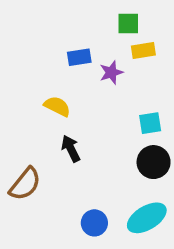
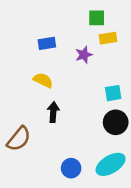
blue rectangle: (79, 57) -> (47, 43), moved
black arrow: (71, 149) -> (53, 112), turned 30

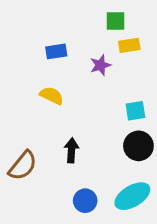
black arrow: (53, 112) -> (71, 150), moved

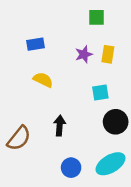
yellow rectangle: (129, 45) -> (108, 54), moved, turned -72
blue rectangle: (56, 51) -> (35, 44), moved
cyan square: (135, 111) -> (100, 93), moved

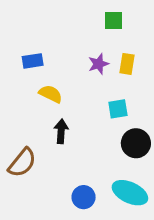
blue rectangle: (35, 44) -> (33, 61), moved
black arrow: (60, 126) -> (61, 131), moved
cyan ellipse: (111, 164) -> (130, 193), turned 56

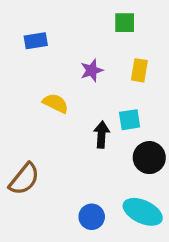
blue rectangle: (33, 61) -> (36, 41), moved
purple star: (99, 64) -> (92, 70), moved
black arrow: (61, 131) -> (102, 135), moved

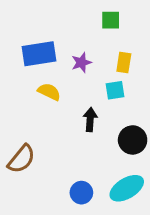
blue rectangle: (36, 41) -> (39, 54), moved, size x1.6
cyan square: (130, 120) -> (115, 90), moved
cyan ellipse: (143, 212) -> (127, 188), turned -56

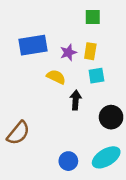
yellow rectangle: (124, 62) -> (90, 51), moved
yellow semicircle: (49, 92) -> (56, 77), moved

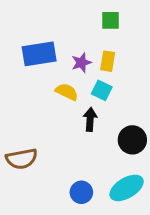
cyan square: (96, 76) -> (102, 90), moved, turned 35
brown semicircle: (18, 133) -> (22, 159), turned 40

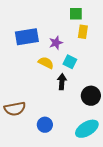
yellow rectangle: (108, 61) -> (83, 32), moved
blue circle: (81, 192) -> (45, 125), moved

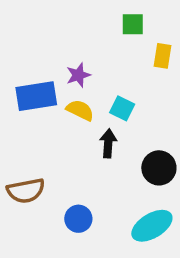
yellow rectangle: (83, 32) -> (162, 56), moved
blue rectangle: (27, 37) -> (36, 96), moved
purple star: (56, 43) -> (78, 75), moved

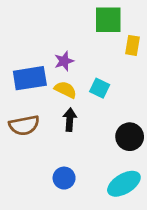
green square: (133, 24) -> (108, 20), size x1.5
black arrow: (108, 143) -> (70, 120), moved
brown semicircle: (26, 191) -> (24, 125), moved

